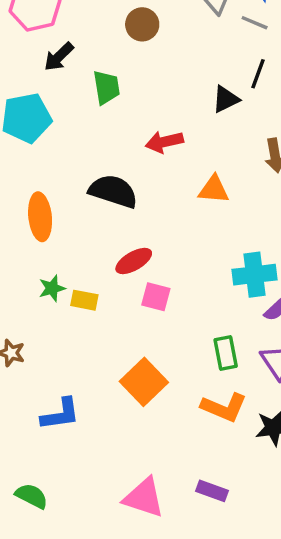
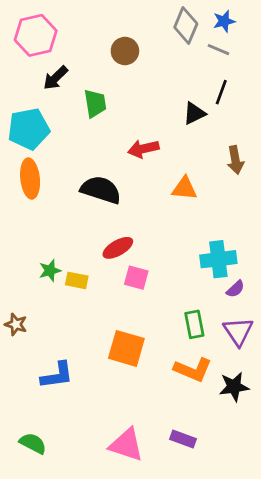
orange ellipse: (40, 217) -> (30, 178), moved
orange square: (144, 382) -> (126, 348), turned -30

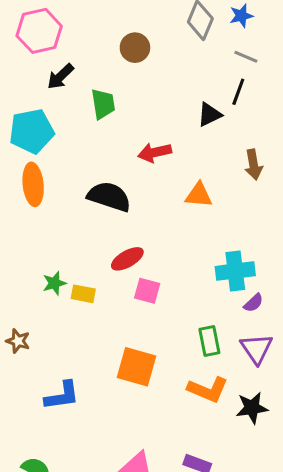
gray line: (218, 50) -> (246, 57), moved

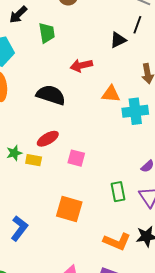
red ellipse: (127, 259) -> (48, 139), moved
cyan cross: (235, 271) -> (135, 111), moved
orange L-shape: (208, 390) -> (117, 242), moved
blue L-shape: (62, 396) -> (19, 228), turned -45

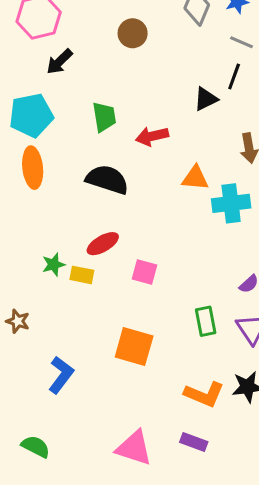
green trapezoid: (47, 33) -> (104, 117), moved

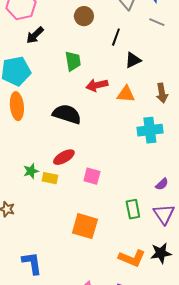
black line: (234, 77) -> (116, 37), moved
green trapezoid: (104, 117) -> (73, 61), moved
orange triangle: (195, 178) -> (126, 94), moved
blue L-shape: (61, 375) -> (32, 263), moved, turned -45

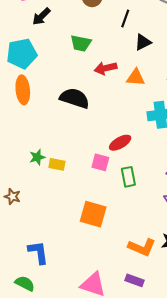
green trapezoid: (73, 61) -> (81, 43), turned 110
red ellipse: (64, 157) -> (120, 143), moved
green rectangle: (133, 209) -> (128, 177), moved

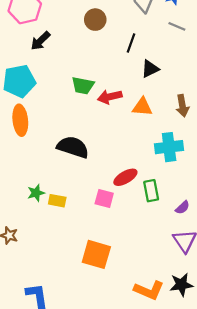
green trapezoid: (81, 43) -> (83, 86), moved
black semicircle: (75, 98) -> (73, 147), moved
green rectangle: (128, 177) -> (151, 191), moved

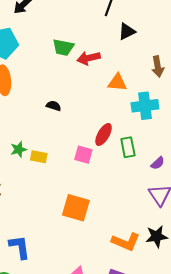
orange triangle: (142, 107) -> (117, 82), moved
black semicircle: (73, 147) -> (54, 106), size x0.5
red ellipse: (125, 177) -> (104, 134), turned -30

